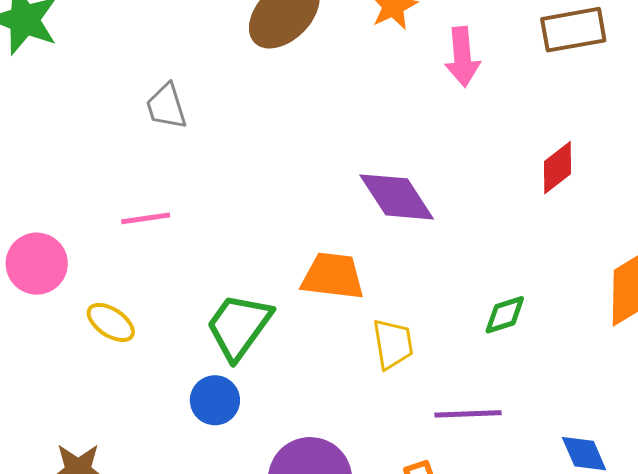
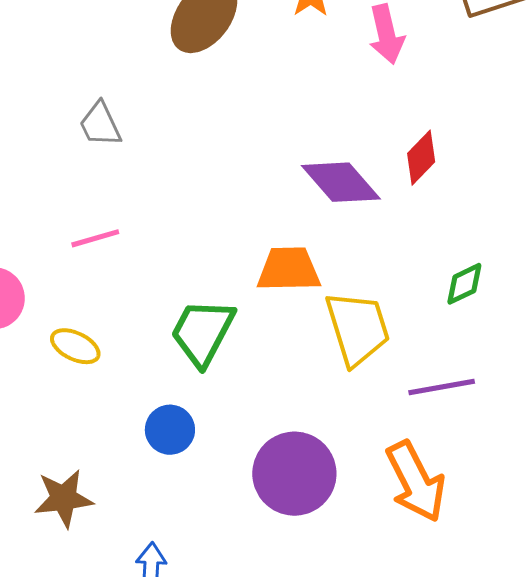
red diamond: (558, 168) -> (421, 158), moved
yellow trapezoid: (393, 344) -> (358, 328), size x1.5
blue circle: (215, 400) -> (170, 430), moved

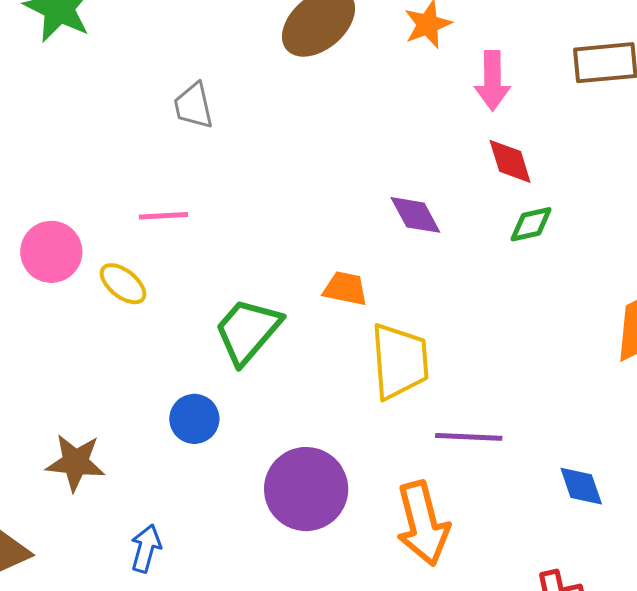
red diamond: (421, 158) -> (510, 161), moved, turned -74
purple diamond: (341, 182) -> (415, 215), size x0.7
orange trapezoid: (289, 269) -> (345, 289), size x0.7
green diamond: (464, 284) -> (531, 224), moved
yellow ellipse: (75, 346) -> (123, 284), moved

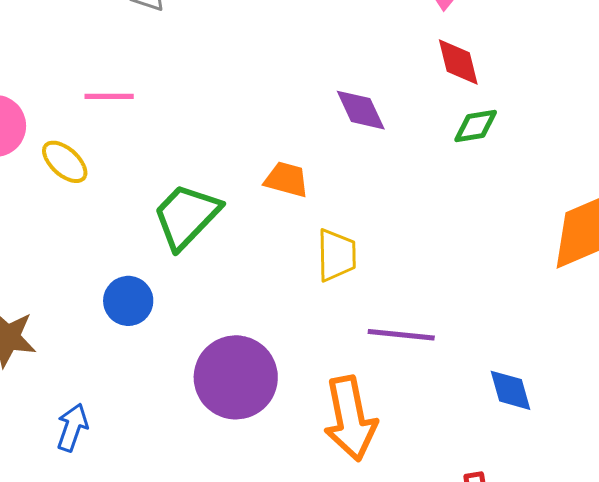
yellow trapezoid: (400, 361) -> (337, 255), size x0.7

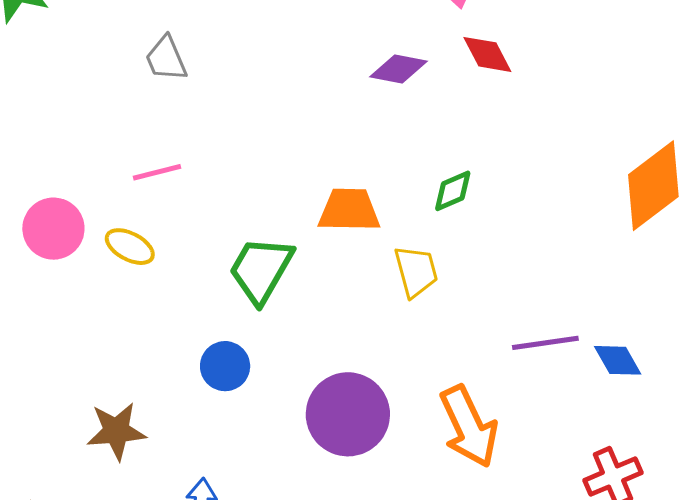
purple diamond: (361, 110) -> (398, 69), moved, turned -40
green diamond: (476, 126) -> (453, 191), moved
orange trapezoid: (286, 179) -> (349, 210), size x1.4
purple line: (401, 335) -> (545, 343), moved

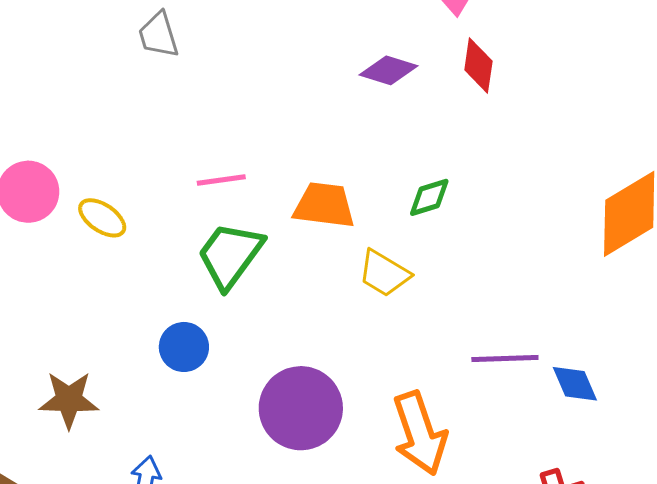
red diamond: (487, 54) -> (478, 66), turned 30
pink line: (157, 172) -> (221, 180), moved
yellow trapezoid: (416, 271) -> (384, 273), turned 130

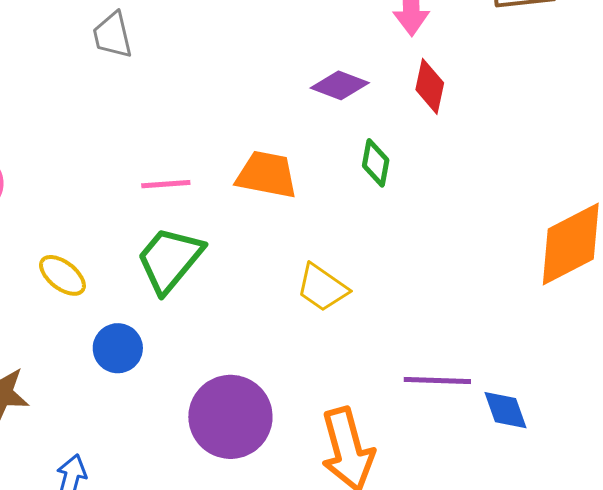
green diamond: (429, 197) -> (376, 163), moved, turned -66
orange trapezoid: (324, 205) -> (267, 175), moved
yellow ellipse: (102, 218) -> (62, 275), moved

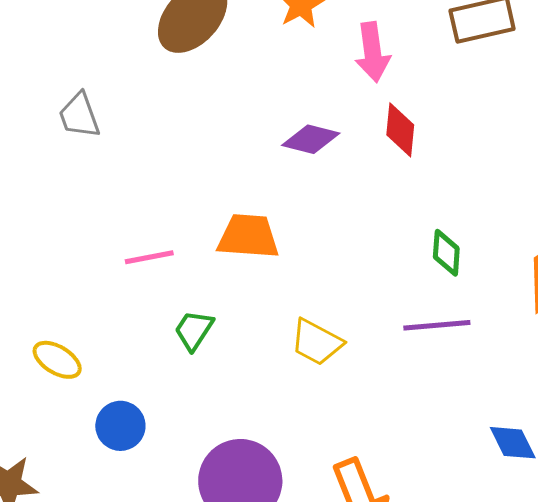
green diamond: (376, 163) -> (446, 253), moved
green trapezoid: (170, 259) -> (194, 330), moved, size x0.6
purple line: (437, 380) -> (437, 325), moved

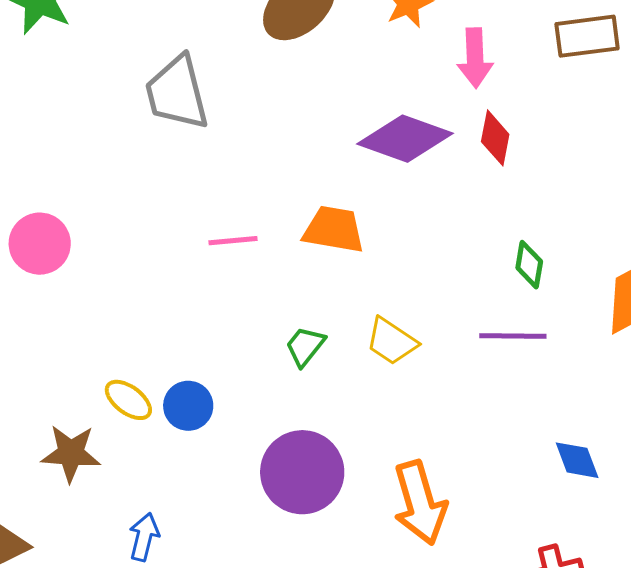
gray trapezoid: (79, 115) -> (177, 93), size x1.6
purple diamond: (311, 139) -> (405, 139), size x1.6
green trapezoid: (194, 330) -> (305, 346), moved
yellow ellipse: (57, 360) -> (128, 400), moved

